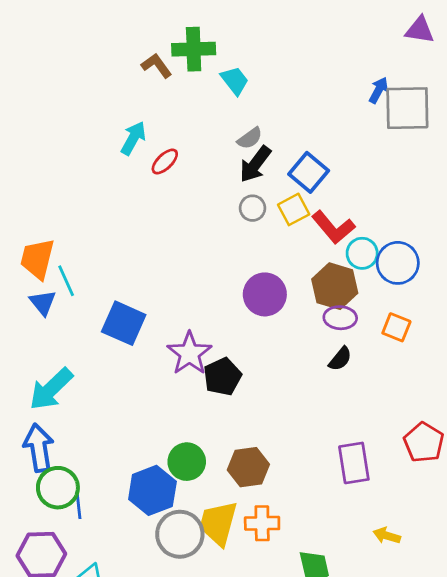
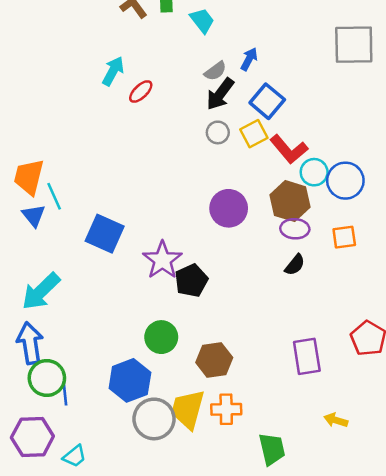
blue arrow: (379, 90) -> (249, 59), moved
orange square: (396, 327) -> (344, 237), turned -30
green circle: (187, 462) -> (161, 337), moved

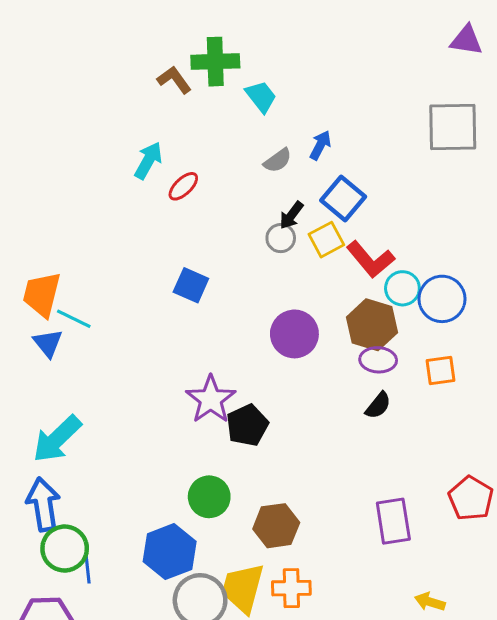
black arrow: (220, 94) -> (291, 215), moved, size x0.7
cyan line: (54, 196) -> (74, 319), turned -40
blue square: (105, 234) -> (191, 285), moved, size x0.7

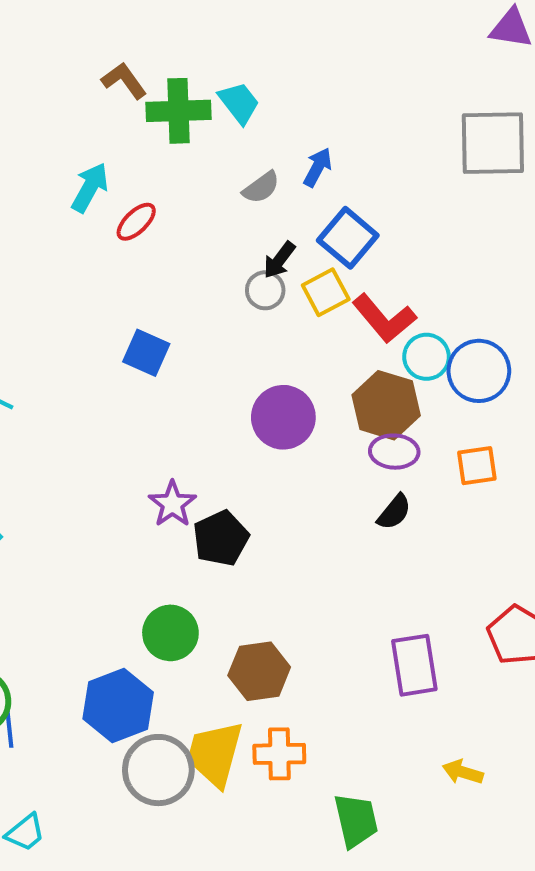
green cross: (215, 62) -> (179, 111), moved
purple star: (211, 399) -> (172, 504), size x0.7

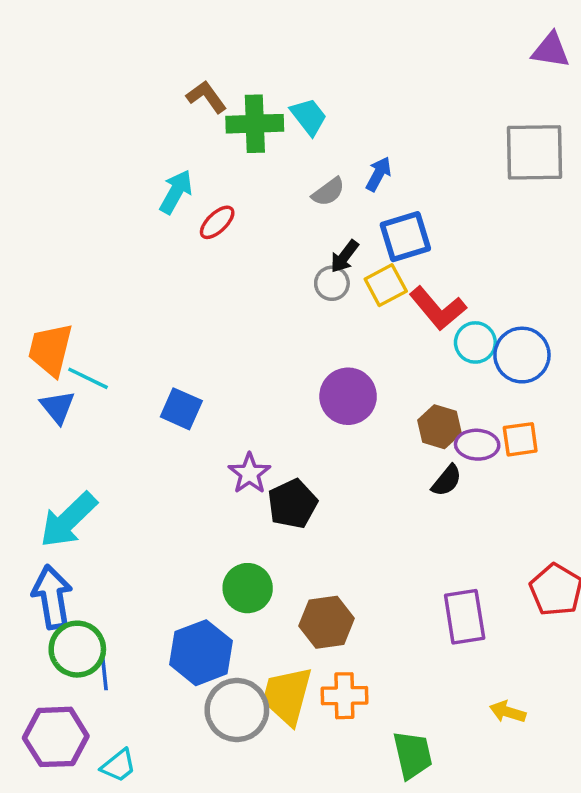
blue square: (348, 238) -> (405, 237), turned 33
blue square: (146, 353) -> (181, 409), moved
brown hexagon: (386, 405) -> (439, 427), moved, size x0.7
purple ellipse: (394, 452) -> (477, 445), moved

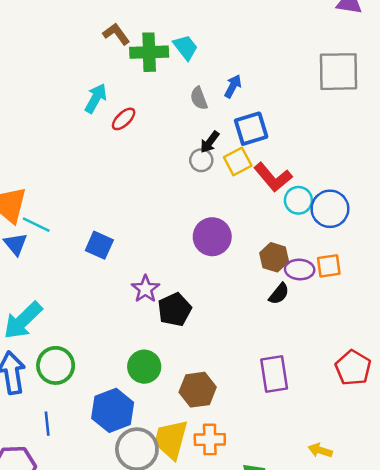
gray semicircle: (328, 192) -> (199, 98), turned 105
purple rectangle: (465, 617) -> (274, 374), moved
green circle: (77, 649) -> (56, 365), moved

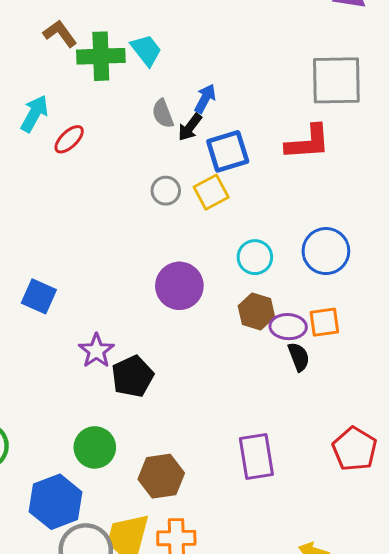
black arrow: (210, 142) -> (190, 127), moved
red L-shape: (273, 177) -> (308, 142), moved, turned -54
cyan circle: (298, 200) -> (255, 257), moved
black semicircle: (279, 294) -> (299, 357), moved, turned -60

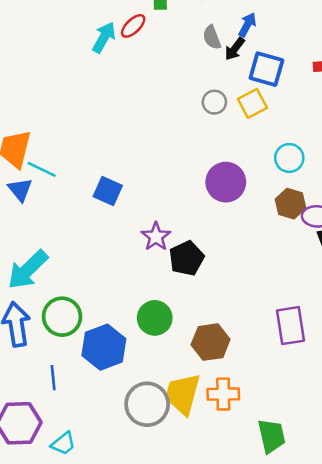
red ellipse: (69, 139) -> (133, 26), moved
blue square: (228, 151) -> (266, 69), turned 33
blue hexagon: (56, 502) -> (104, 347), moved

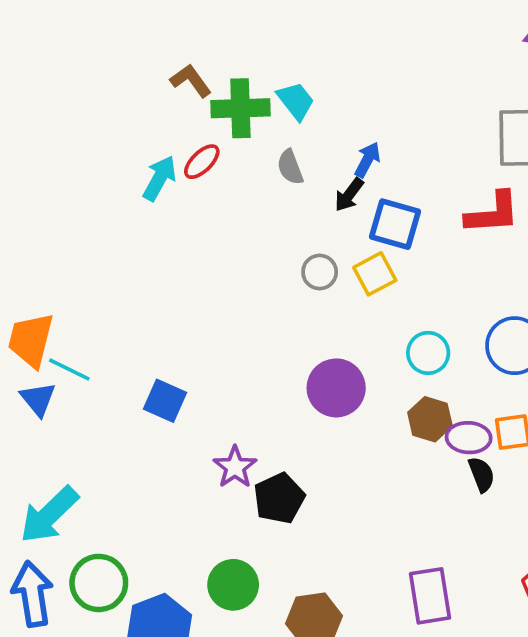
gray semicircle: (212, 37) -> (290, 167), moved

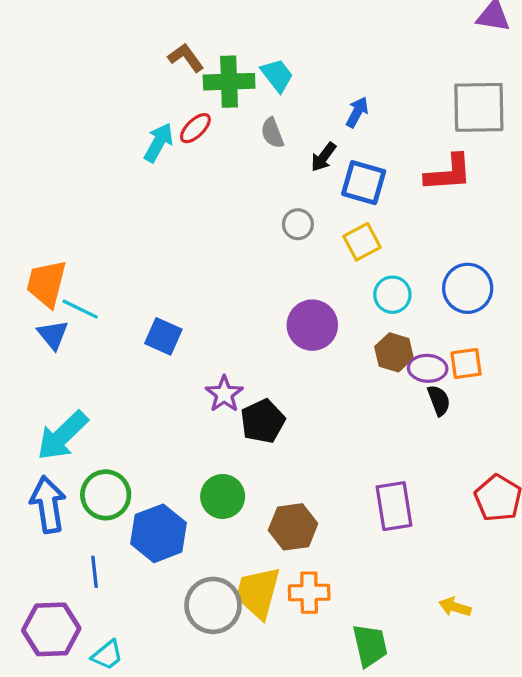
blue arrow: (367, 160) -> (357, 112), moved
yellow square: (375, 274) -> (362, 242), moved

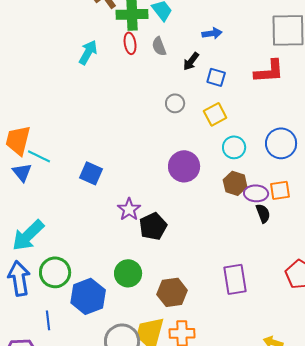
blue arrow: (357, 112) -> (212, 33), turned 54
red ellipse: (195, 128) -> (130, 43), moved, turned -55
blue square: (364, 183) -> (216, 77), size x0.7

